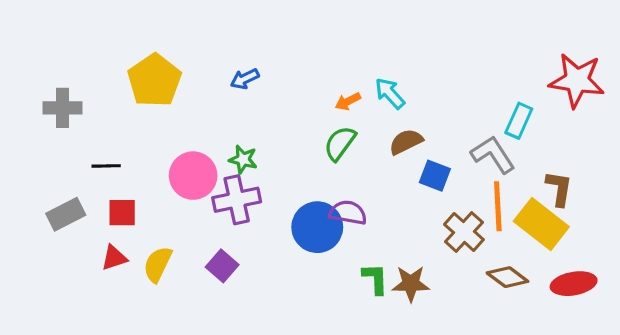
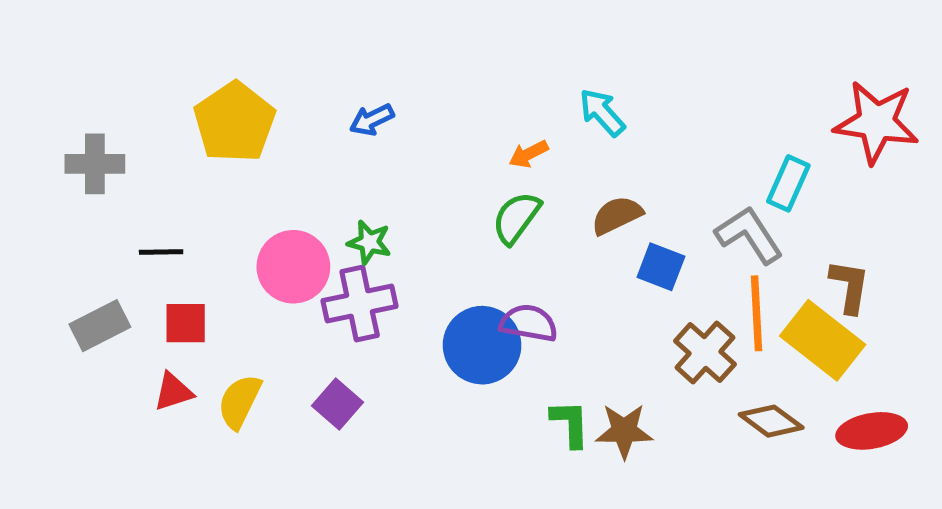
cyan arrow: (390, 93) -> (602, 112), moved

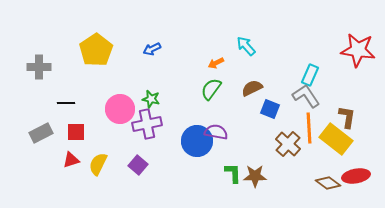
cyan rectangle: (788, 183) -> (310, 75), moved
brown diamond: (771, 421) -> (328, 183), moved

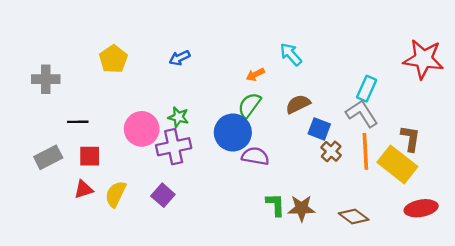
yellow pentagon: (96, 50) -> (113, 59), size x0.7
blue circle: (197, 141) -> (233, 132), moved
brown cross: (288, 144) -> (331, 151), moved, size x0.7
brown diamond: (328, 183) -> (354, 217), moved

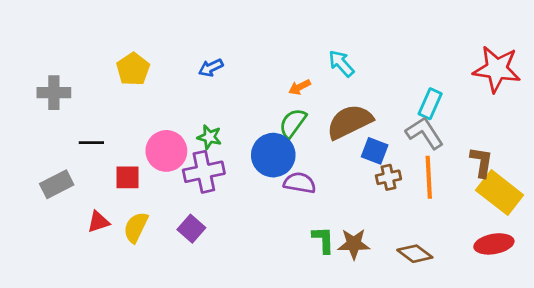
brown semicircle: (298, 104) -> (350, 122), size x1.6
brown cross: (331, 151) -> (388, 177), turned 36
red square: (90, 156) -> (127, 177), moved
yellow rectangle: (397, 164) -> (500, 193), moved

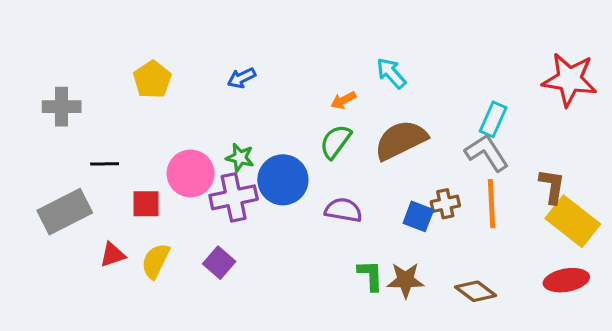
blue square: (375, 151) -> (418, 216), moved
blue circle: (273, 155) -> (283, 180), moved
gray rectangle: (57, 184) -> (65, 212), size x1.4

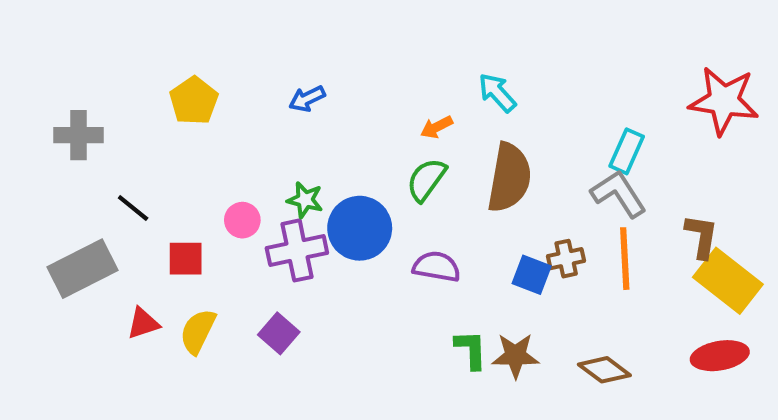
brown semicircle: (401, 140) -> (509, 178), turned 126
black line: (105, 164) -> (133, 208), turned 40
pink circle: (191, 173) -> (242, 220), size x0.6

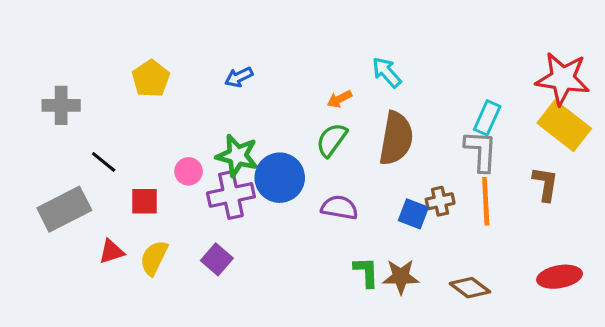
gray L-shape: (619, 194) -> (481, 151), turned 36
green star: (305, 200) -> (237, 156), size x1.5
yellow rectangle: (728, 281) -> (564, 126), moved

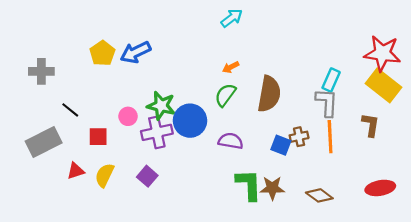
cyan arrow: (387, 72) -> (232, 18), moved, turned 95
blue arrow: (239, 77) -> (135, 52), moved, size x1.6
green L-shape: (366, 272) -> (249, 185), size x1.5

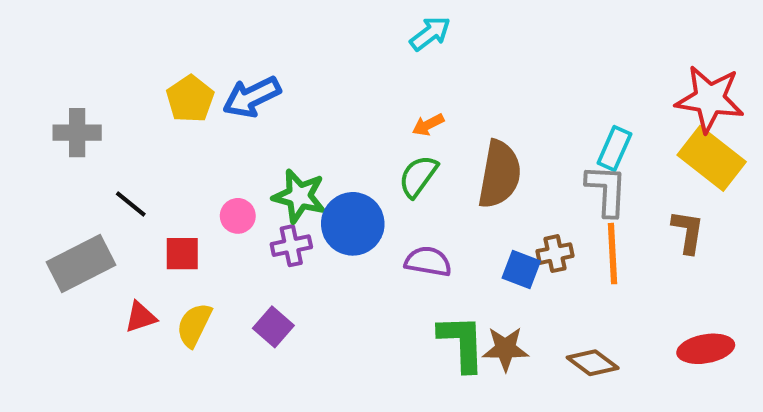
purple cross: (157, 132) -> (291, 246), size x0.7

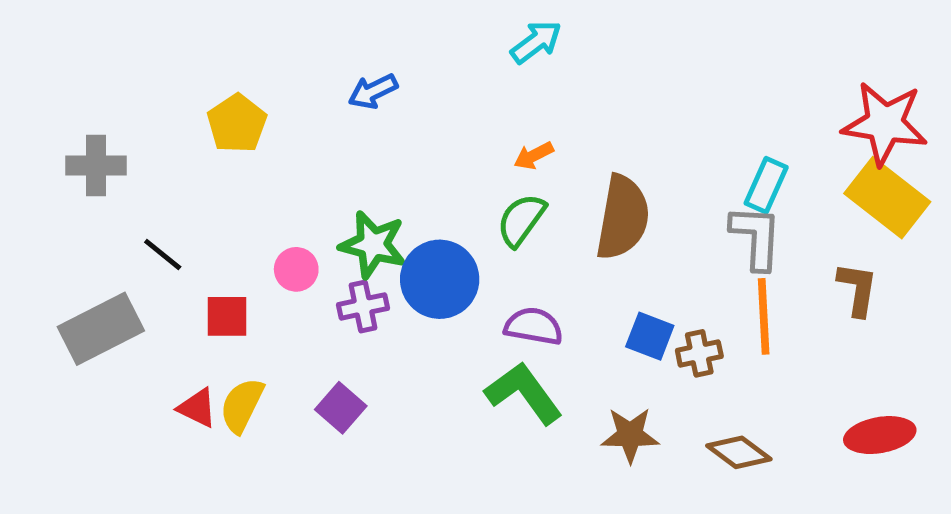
blue arrow: (252, 97) -> (373, 91), moved, size x0.7
brown cross: (555, 254) -> (699, 353), moved
red triangle: (141, 317) -> (197, 408), moved, turned 44
green L-shape: (462, 343) -> (524, 393), moved, turned -34

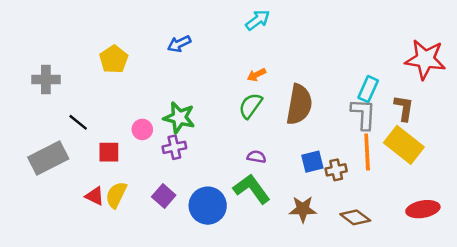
yellow rectangle: (887, 198) -> (404, 145), moved
blue circle: (440, 279) -> (208, 206), moved
brown L-shape: (858, 289) -> (404, 108), moved
purple semicircle: (534, 326) -> (256, 157), size x0.7
blue square: (650, 336) -> (312, 162), turned -35

